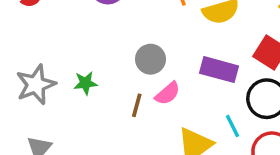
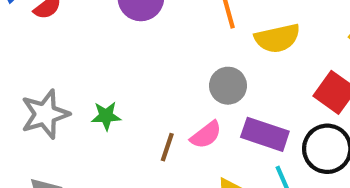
gray circle: (151, 59) -> (228, 86), moved
purple rectangle: (219, 70) -> (265, 134), moved

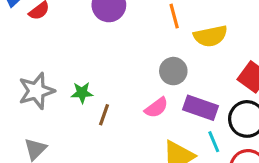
brown line: (167, 147) -> (104, 115), moved

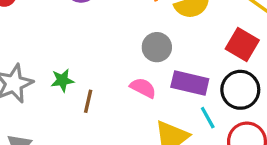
pink semicircle: (156, 108) -> (143, 88), turned -110

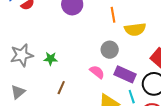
brown line: (88, 101) -> (61, 88), moved

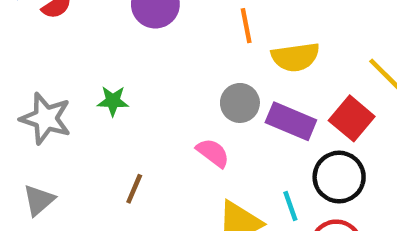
gray star: (22, 55) -> (46, 118), turned 30
green star: (51, 59) -> (113, 101), moved
purple rectangle: (125, 74) -> (291, 121), moved

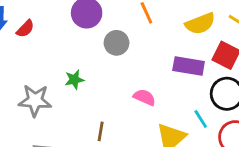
yellow semicircle: (295, 57) -> (200, 24), moved
gray circle: (240, 103) -> (117, 43), moved

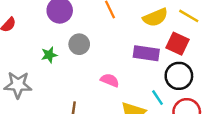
gray circle: (117, 43) -> (79, 44), moved
green star: (74, 80) -> (49, 55), moved

